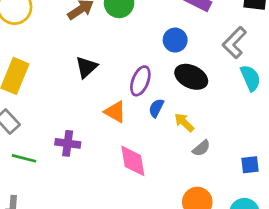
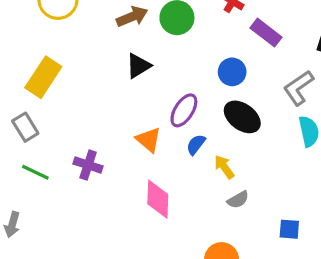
black triangle: (86, 67) -> (138, 66), moved

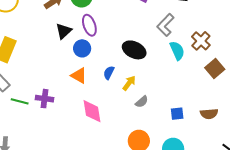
blue circle: (232, 72) -> (82, 48), moved
purple ellipse: (184, 110) -> (89, 25), moved, turned -40
yellow arrow: (224, 167) -> (129, 83), turned 84
green line: (35, 172) -> (20, 101), moved

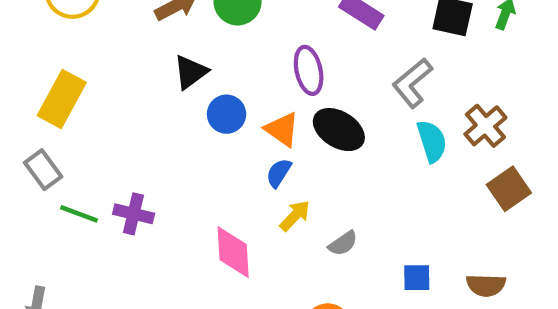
purple ellipse: (89, 25) -> (309, 70), moved
orange triangle: (79, 76) -> (282, 129), moved
yellow arrow: (129, 83) -> (295, 216), moved

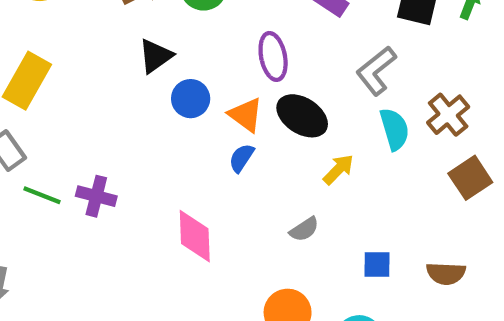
yellow arrow: (295, 216) -> (338, 169), moved

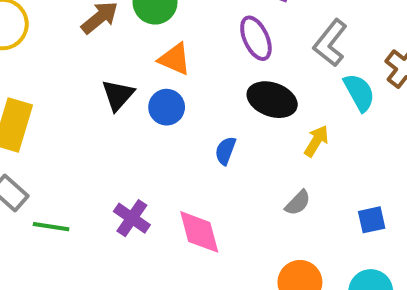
black triangle: (156, 56) -> (118, 95), moved
purple ellipse: (273, 56) -> (256, 38), moved
orange triangle: (246, 115) -> (175, 59), moved
purple cross: (96, 196) -> (132, 218), moved, turned 33

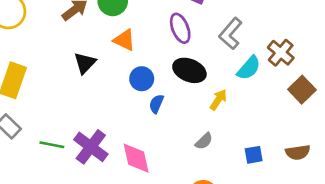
cyan semicircle: (359, 92) -> (249, 68), turned 68
blue circle: (167, 107) -> (142, 79), moved
purple cross: (132, 218) -> (91, 147), size x1.4
green line: (51, 227) -> (52, 145), moved

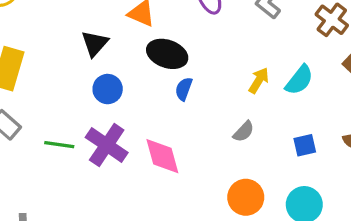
cyan semicircle: (249, 68) -> (299, 80), moved
black ellipse: (189, 70) -> (167, 54), moved
blue circle: (142, 79) -> (108, 89), moved

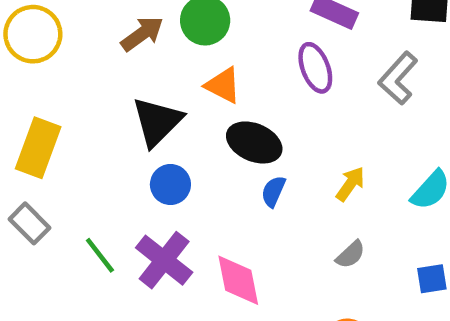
black triangle: (95, 43) -> (157, 122), size x1.4
yellow arrow: (259, 80) -> (350, 184), moved
green line: (59, 145) -> (100, 255), turned 40

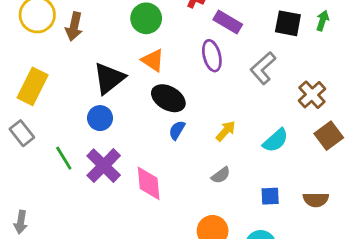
brown arrow: (142, 34) -> (74, 27), moved, turned 132
blue circle: (170, 184) -> (100, 118), moved

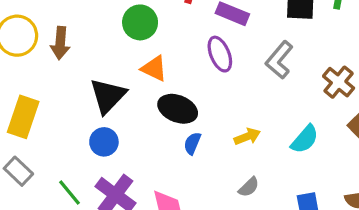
yellow arrow: (226, 131) -> (247, 136), turned 35

